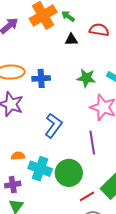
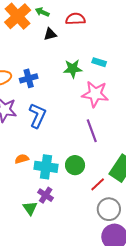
blue L-shape: (53, 126) -> (37, 116), moved
green circle: (69, 173) -> (75, 165), size x0.7
purple cross: (13, 185) -> (46, 195), moved, turned -35

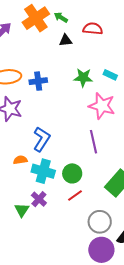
blue L-shape: (37, 116) -> (42, 139), moved
red line: (98, 184) -> (75, 196), moved

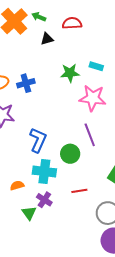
orange semicircle: (20, 160) -> (17, 185), moved
green circle: (72, 173) -> (70, 154), moved
red line: (75, 196) -> (79, 191), turned 35

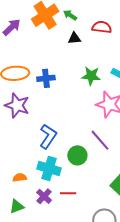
purple line: (90, 135) -> (100, 140), turned -30
red line: (79, 191) -> (68, 193), moved
green triangle: (29, 213) -> (17, 206), moved, turned 35

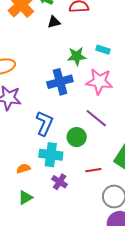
blue cross: (46, 78) -> (60, 82), moved, size x1.4
red line: (68, 193) -> (93, 170), moved
purple cross: (44, 196) -> (60, 182), moved

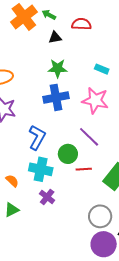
green star: (77, 56) -> (58, 68), moved
orange semicircle: (23, 169) -> (12, 181), turned 56
red line: (93, 170) -> (84, 169), moved

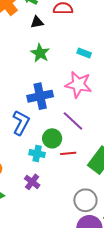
green star: (58, 68) -> (40, 53), turned 30
blue cross: (56, 97) -> (40, 96), moved
cyan cross: (41, 169) -> (37, 154), moved, size x0.7

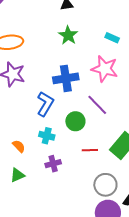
red line: (68, 153) -> (90, 150), moved
cyan cross: (37, 154) -> (47, 136), moved
purple cross: (32, 182) -> (53, 164), turned 35

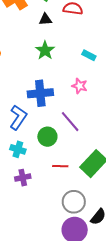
pink star: (105, 69) -> (80, 86), size x0.6

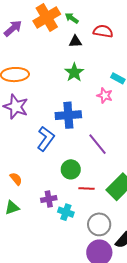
pink star: (80, 86) -> (105, 96), moved
green circle: (47, 137) -> (71, 169), moved
cyan cross: (18, 149) -> (66, 212), moved

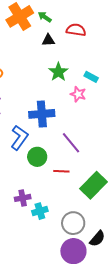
green star: (74, 72) -> (58, 72), moved
green circle: (71, 169) -> (37, 157), moved
red line: (87, 189) -> (61, 171), moved
cyan cross: (66, 212) -> (40, 211), turned -35

